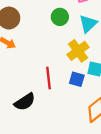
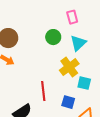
blue square: (77, 79) -> (68, 102), moved

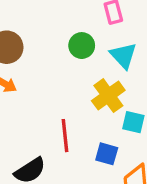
cyan triangle: (78, 43) -> (123, 56), turned -30

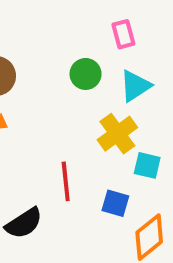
cyan triangle: (123, 56) -> (135, 86), turned 40

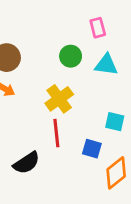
cyan triangle: (135, 86) -> (106, 65), turned 40
yellow cross: (117, 134) -> (59, 99), moved

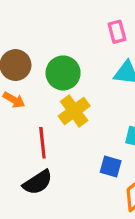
green circle: (71, 56) -> (63, 73), moved, size x1.4
red line: (56, 133) -> (42, 143), moved

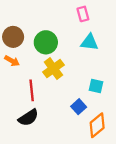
blue square: (111, 167) -> (79, 107), turned 32

